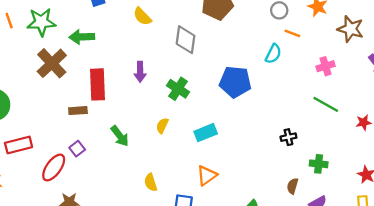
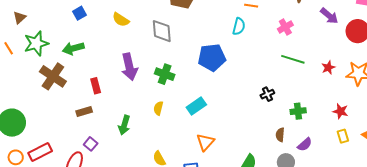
purple arrow: (140, 72) -> (129, 67), size x1.5
red rectangle: (97, 84) -> (96, 86), size x0.6
green arrow: (120, 136) -> (124, 125), turned 66

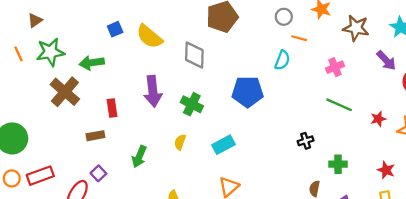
blue square: (80, 13) -> (115, 29), moved
yellow semicircle: (121, 20) -> (149, 36), size x1.4

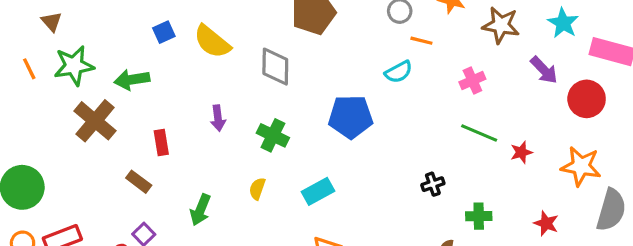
brown triangle: (35, 20) -> (52, 22), turned -35
cyan semicircle: (282, 60) -> (399, 72), turned 42
purple arrow: (153, 91) -> (218, 118), size x0.6
red star: (378, 119) -> (521, 152), moved
brown rectangle: (95, 136) -> (139, 182), turned 48

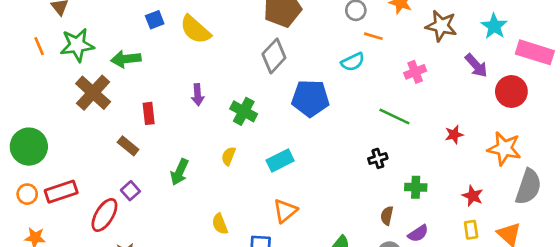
gray diamond: (275, 67) -> (274, 56), moved, turned 40
green line: (479, 133) -> (394, 117), moved

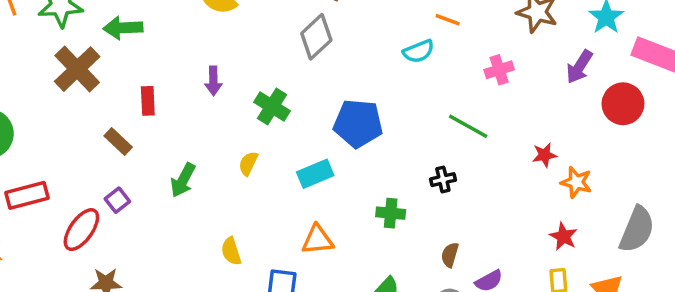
purple arrow: (476, 65) -> (579, 67), turned 70
blue pentagon: (310, 98) -> (358, 123), moved
orange star: (504, 149) -> (576, 182), moved, size x0.7
green cross: (416, 187) -> (391, 213), moved
orange triangle: (285, 211) -> (317, 240), turned 30

